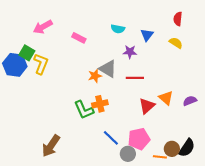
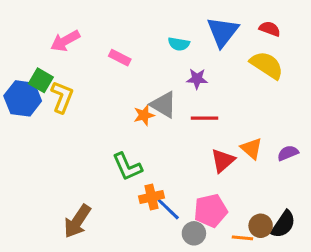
red semicircle: (178, 19) -> (270, 29), turned 104
blue triangle: (147, 35) -> (223, 32), moved, size x1.6
yellow semicircle: (176, 43) -> (267, 65), size x1.6
orange cross: (100, 104) -> (152, 197), moved

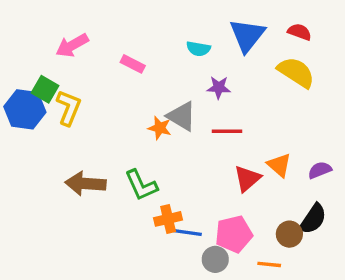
orange star: (144, 115) -> (160, 128), turned 30
blue line: (168, 209) -> (187, 232), turned -36
brown arrow: (77, 221) -> (86, 184), moved, turned 60
black semicircle: (283, 224) -> (313, 219), moved
brown circle: (261, 226) -> (289, 234), moved

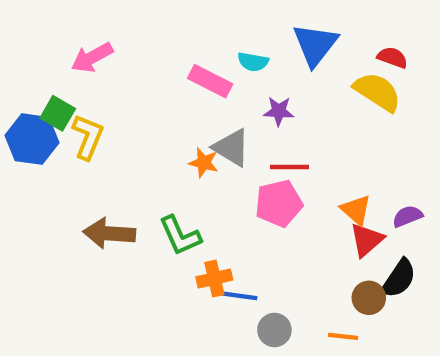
red semicircle: (299, 32) -> (392, 58), moved
pink rectangle: (133, 64) -> (210, 81), moved, size x1.4
red triangle: (247, 178) -> (367, 240), moved
pink pentagon: (234, 234) -> (279, 203), moved

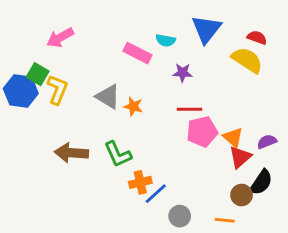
gray triangle: (232, 148) -> (108, 97), moved
pink pentagon: (279, 203) -> (202, 132), moved
blue line: (238, 296) -> (156, 194), turned -50

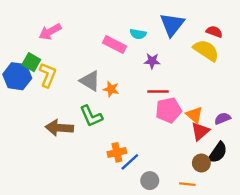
green L-shape: (118, 154) -> (91, 116), moved

